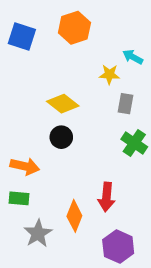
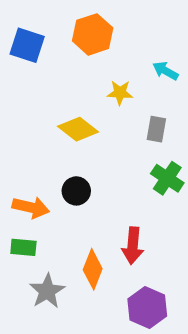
yellow star: (109, 74) -> (120, 93), moved
black circle: (61, 137) -> (76, 191), moved

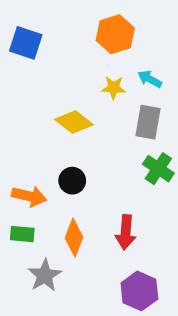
orange hexagon: (93, 34) -> (115, 34), moved
cyan arrow: (165, 71) -> (150, 79), moved
gray rectangle: (156, 129) -> (148, 122), size x1.4
orange diamond: (93, 269) -> (74, 238), moved

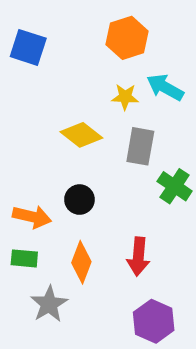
cyan arrow: (150, 79) -> (165, 87), size x1.4
gray rectangle: (148, 122) -> (140, 146), moved

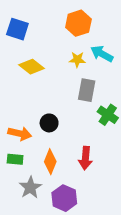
yellow diamond: (81, 135) -> (31, 67), moved
purple hexagon: (154, 321) -> (64, 198), moved

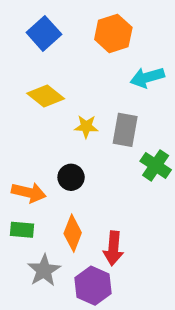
blue square: (17, 29) -> (44, 33), moved, turned 30
cyan arrow: (102, 54) -> (147, 77), turned -45
yellow star: (77, 60) -> (86, 127), moved
red arrow: (85, 158) -> (113, 248), moved

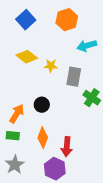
yellow star: (86, 127) -> (51, 66), moved
orange arrow: (29, 192) -> (17, 114), turned -72
gray star: (44, 270) -> (15, 165), moved

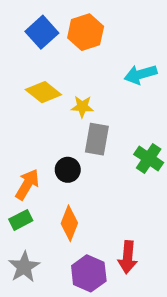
orange hexagon: (67, 20) -> (86, 32), moved
gray rectangle: (74, 77) -> (97, 139), moved
green rectangle: (13, 136) -> (21, 220), turned -32
red arrow: (67, 147) -> (128, 257), moved

